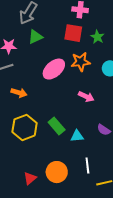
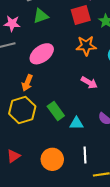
red square: (73, 33) -> (81, 15), turned -30
pink ellipse: (54, 69) -> (42, 54), moved
orange arrow: (19, 93) -> (27, 83), moved, turned 91
red triangle: (30, 178) -> (13, 156), moved

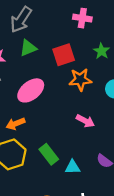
red square: (81, 15) -> (64, 55), moved
orange arrow: (27, 83) -> (16, 124), turned 49

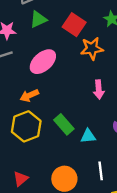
red square: (64, 55) -> (74, 25), turned -35
pink arrow: (85, 121) -> (99, 89), turned 60

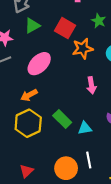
white line: (101, 171) -> (89, 160), moved

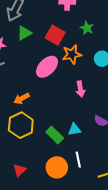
pink ellipse: (39, 64) -> (47, 67), moved
green rectangle: (62, 119) -> (55, 135), moved

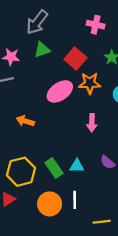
orange arrow: (22, 99) -> (25, 121), turned 35
yellow hexagon: (21, 125) -> (21, 172), moved

